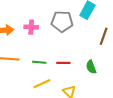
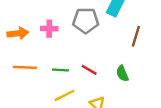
red line: (63, 63) -> (89, 70), turned 32

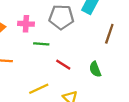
green line: (60, 70) -> (41, 44), moved

